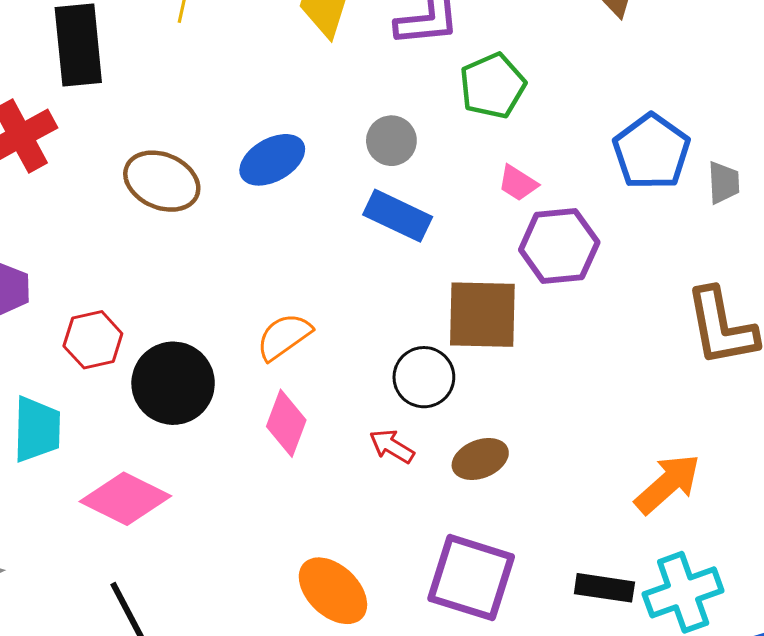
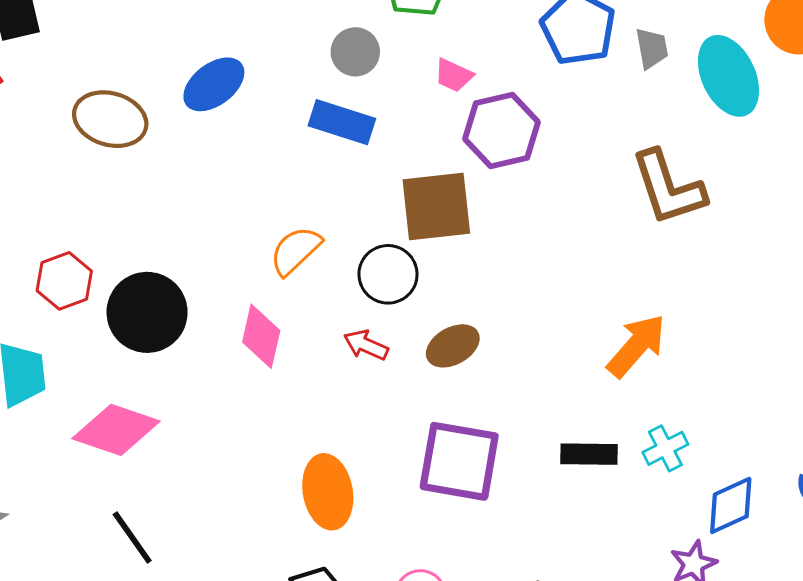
gray circle: (391, 141) -> (355, 52), moved
orange semicircle: (284, 337) -> (296, 251), moved
orange ellipse: (333, 591) -> (328, 492), turned 44
cyan cross: (683, 592) -> (665, 448), size x0.6

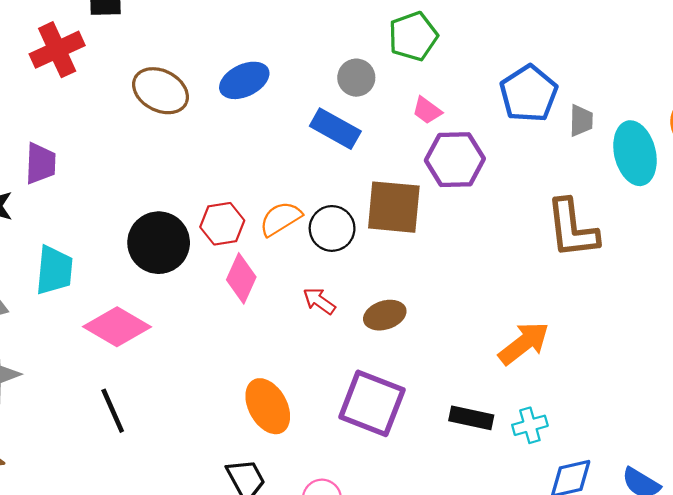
black circle: (388, 274) -> (332, 228), moved
red hexagon: (64, 281) -> (222, 224), moved
orange ellipse: (328, 492) -> (268, 406), turned -30

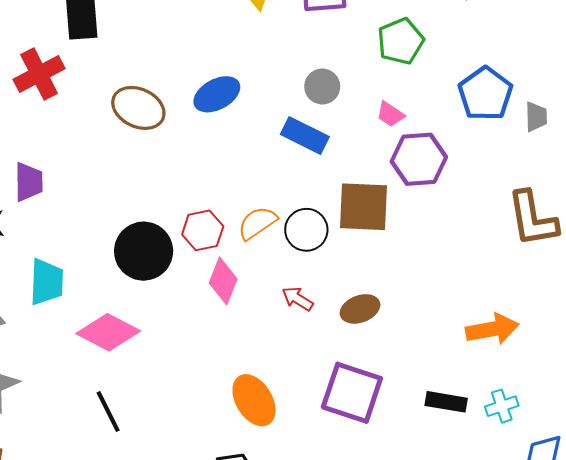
green pentagon: (413, 36) -> (401, 41), moved
orange arrow: (524, 343) -> (492, 329), turned 30

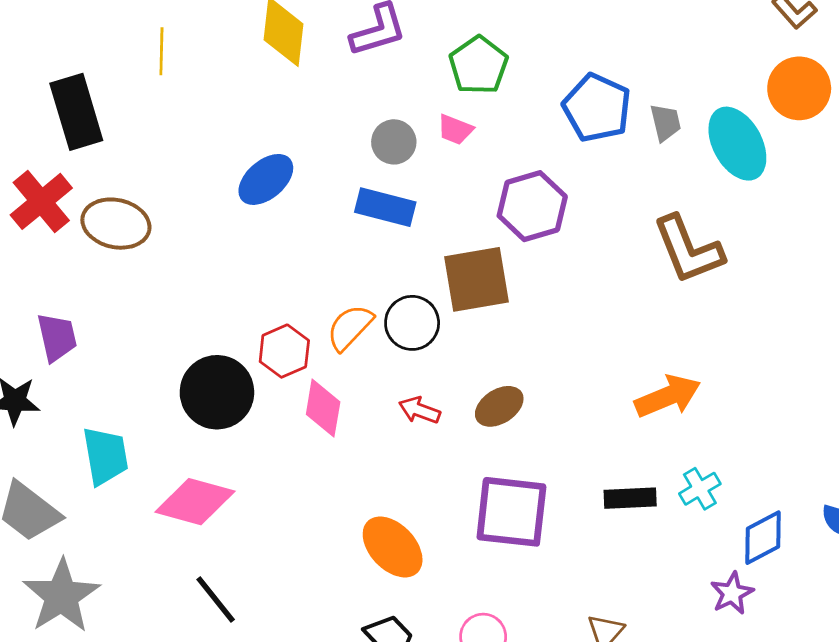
brown ellipse: (138, 108) -> (116, 224), moved
pink trapezoid: (390, 114) -> (455, 130), moved

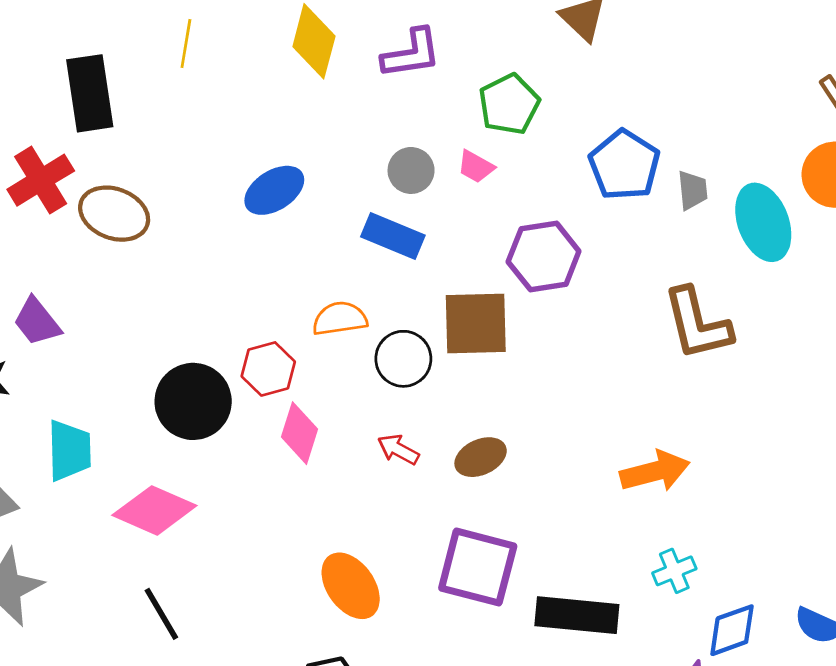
orange semicircle: (350, 327) -> (340, 319), moved, turned 30
purple trapezoid: (57, 337) -> (37, 322), turned 146
black rectangle: (630, 498) -> (577, 615), moved, size x1.5

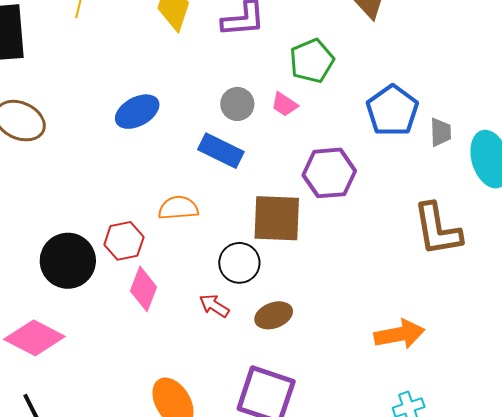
black circle: (403, 359) -> (239, 263), moved

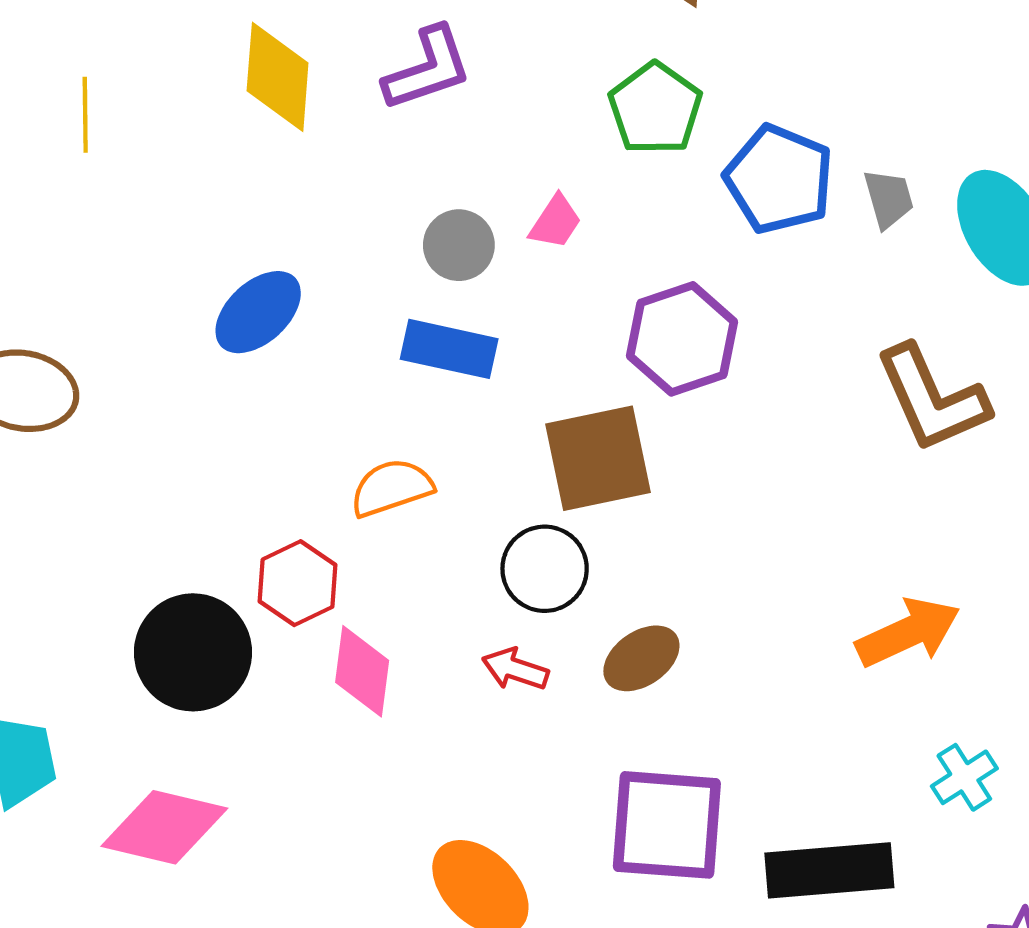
green pentagon: (312, 61) -> (655, 109), moved
pink trapezoid: (285, 104) -> (555, 222), turned -76

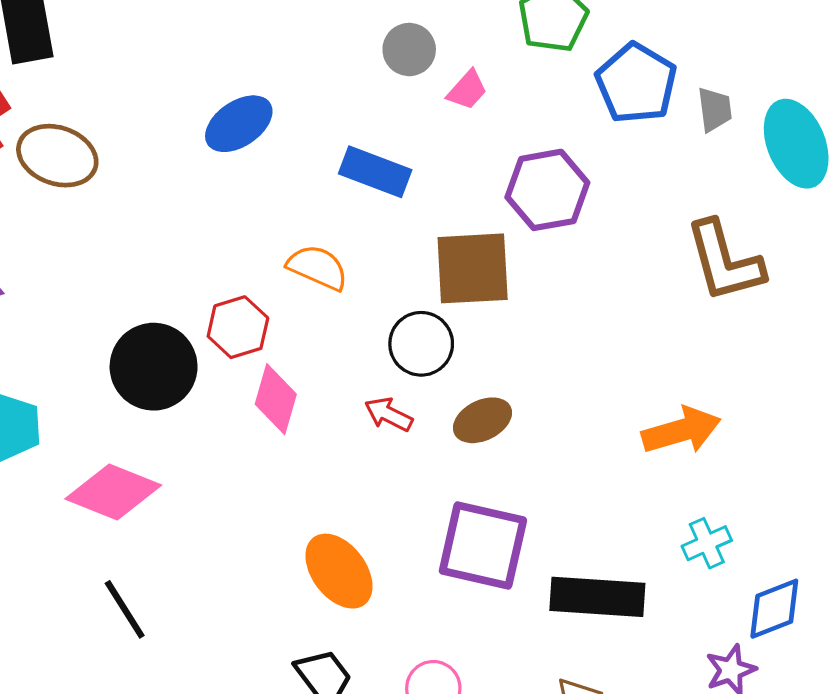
gray circle: (459, 245) -> (409, 50), moved
orange semicircle: (392, 488) -> (318, 267), turned 34

